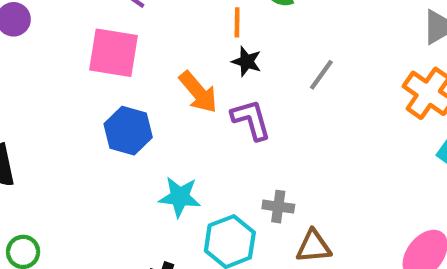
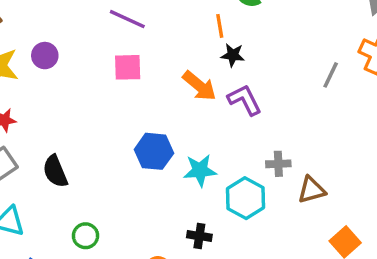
pink square: (114, 53) -> (128, 67), size x0.7
gray line: (321, 75) -> (331, 75), moved
blue hexagon: (128, 131) -> (154, 151), moved

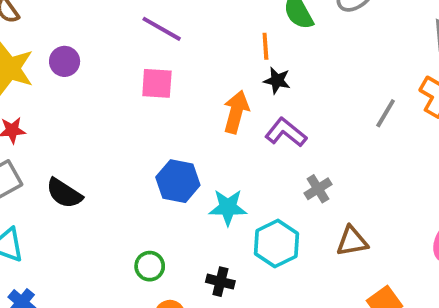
orange arrow: (199, 86) -> (236, 112), turned -120
purple L-shape: (245, 100) -> (286, 132), turned -30
gray cross: (278, 164) -> (318, 189), moved, turned -35
black semicircle: (55, 171) -> (64, 193), turned -40
green circle: (86, 236) -> (150, 266), moved

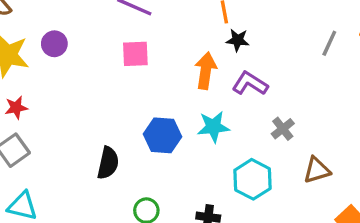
gray line: (386, 113) -> (329, 43), moved
black semicircle: (64, 193) -> (108, 163), moved, turned -104
cyan star: (228, 207) -> (213, 127), moved

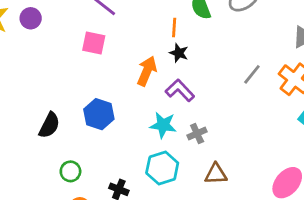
cyan star: (213, 127) -> (163, 125), moved

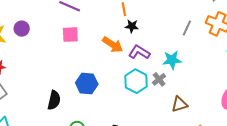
orange arrow: (147, 71) -> (113, 45), turned 115
cyan star: (163, 125) -> (172, 60), moved
cyan hexagon: (162, 168) -> (136, 81), moved

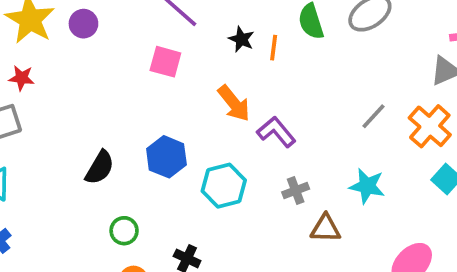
black star: (132, 26) -> (241, 39), moved
cyan star: (172, 60) -> (367, 186), moved
cyan hexagon: (136, 81) -> (224, 186), moved
brown triangle: (179, 104) -> (326, 228), moved

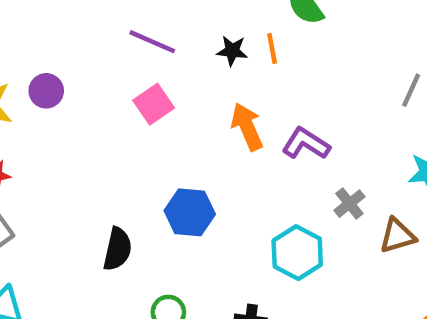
pink square: (165, 62) -> (154, 104), turned -32
orange arrow: (234, 103) -> (247, 127), turned -147
cyan hexagon: (224, 186) -> (297, 253), moved

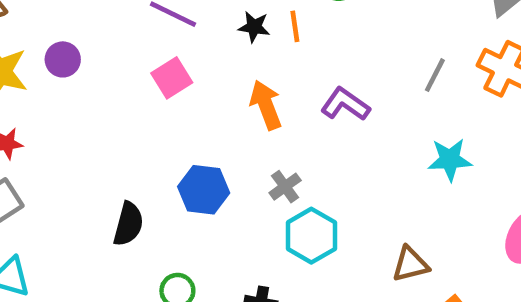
purple L-shape: (306, 144) -> (345, 104), moved
gray cross: (349, 204) -> (285, 187), moved
brown triangle: (397, 236) -> (410, 264), moved

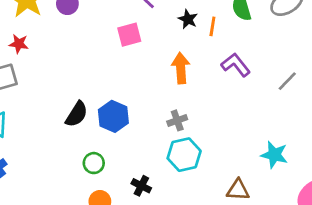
purple L-shape: (345, 104) -> (236, 65), moved
cyan star: (450, 160) -> (274, 155), moved
blue hexagon: (204, 190) -> (113, 116), moved

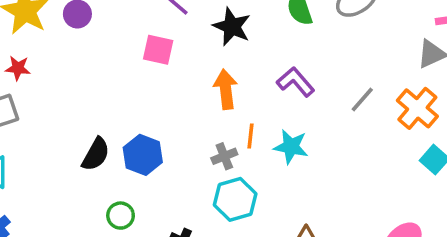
black star: (188, 19) -> (232, 27), size x1.5
orange line: (212, 26) -> (251, 136), moved
pink square: (129, 35) -> (158, 50), turned 30
cyan star: (274, 155) -> (291, 147), moved

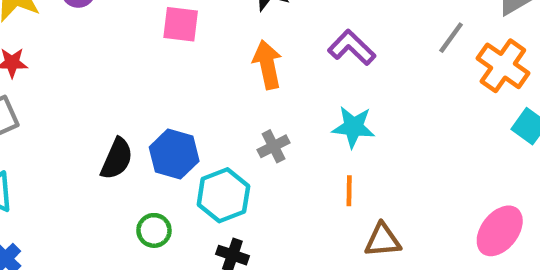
gray line: (362, 100) -> (451, 38), moved
orange line: (251, 136) -> (349, 191), moved
cyan hexagon: (235, 199) -> (223, 195), moved

